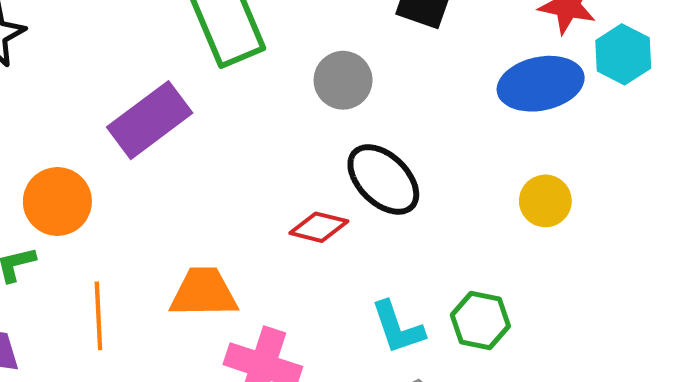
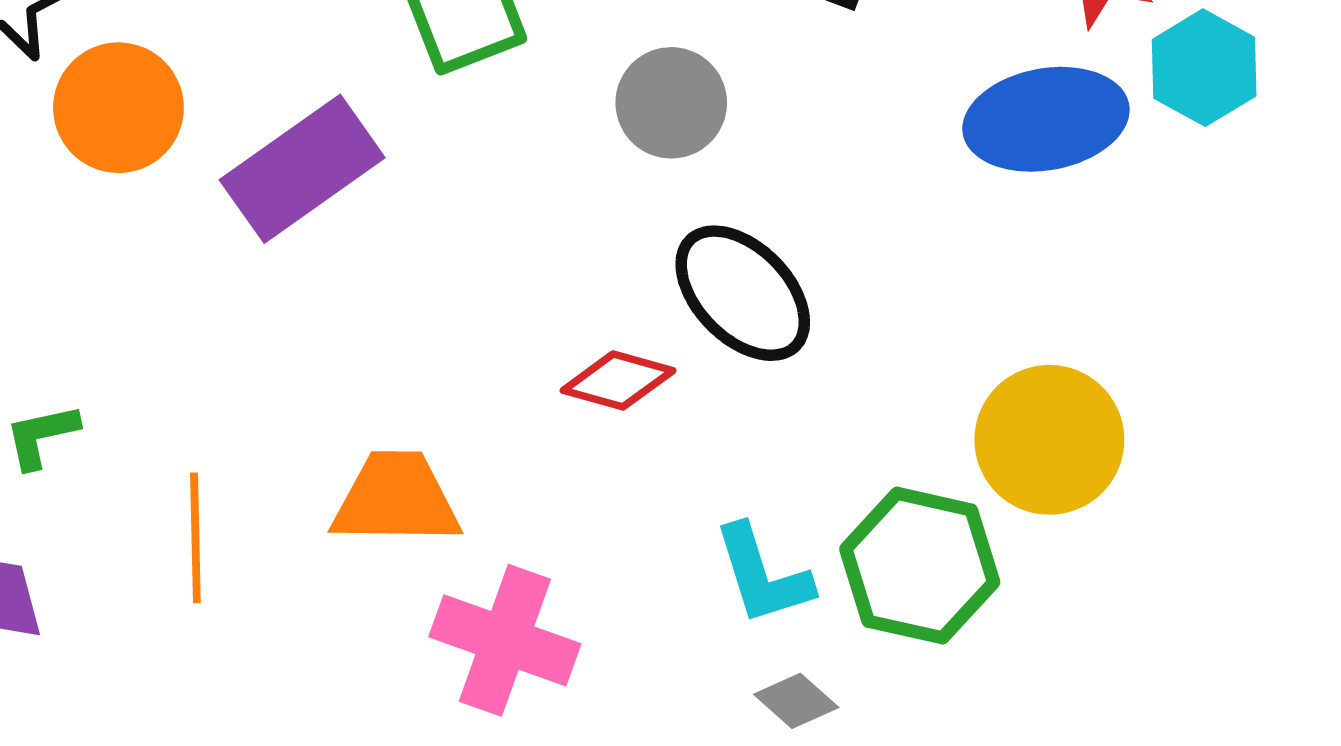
orange circle: (57, 201) -> (118, 108), moved
yellow circle: (545, 201) -> (1049, 440), moved, size x1.5
green hexagon: (480, 321) -> (920, 566), size x1.4

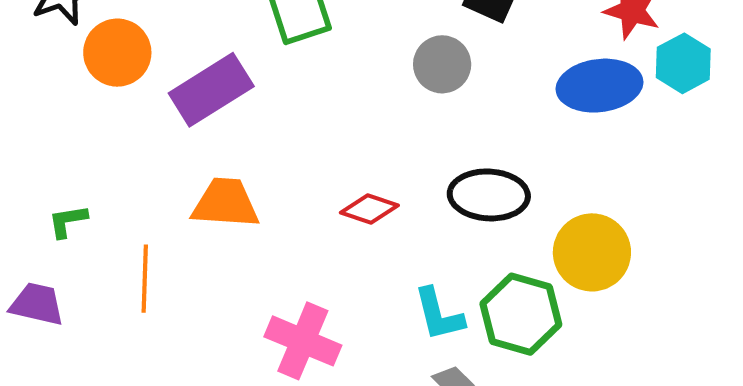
gray circle: (671, 103) -> (442, 64), moved
black ellipse: (743, 293) -> (489, 195), moved, turned -46
orange trapezoid: (396, 499) -> (225, 203), moved

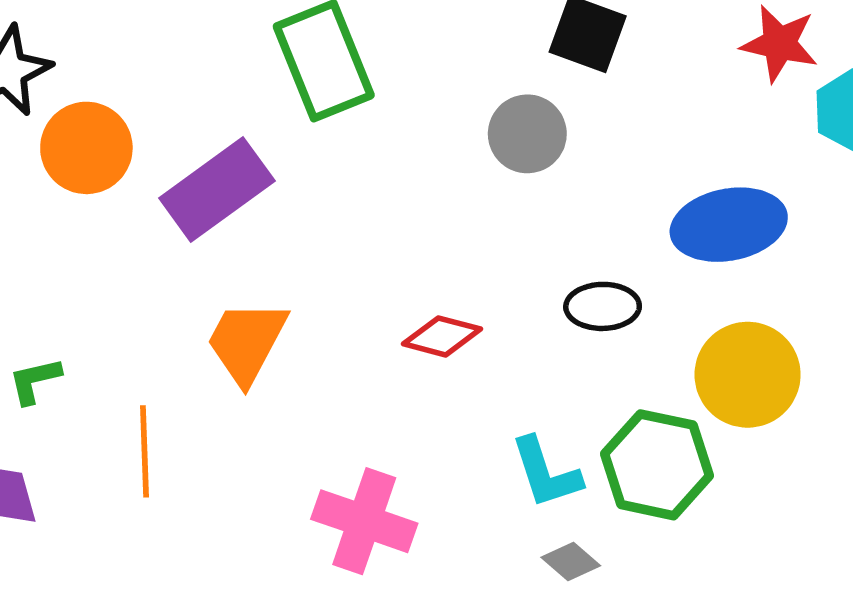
blue ellipse: (599, 86) -> (729, 225), moved
black ellipse: (489, 195) -> (603, 306), size x0.7
orange trapezoid: (225, 203) -> (247, 342), turned -62

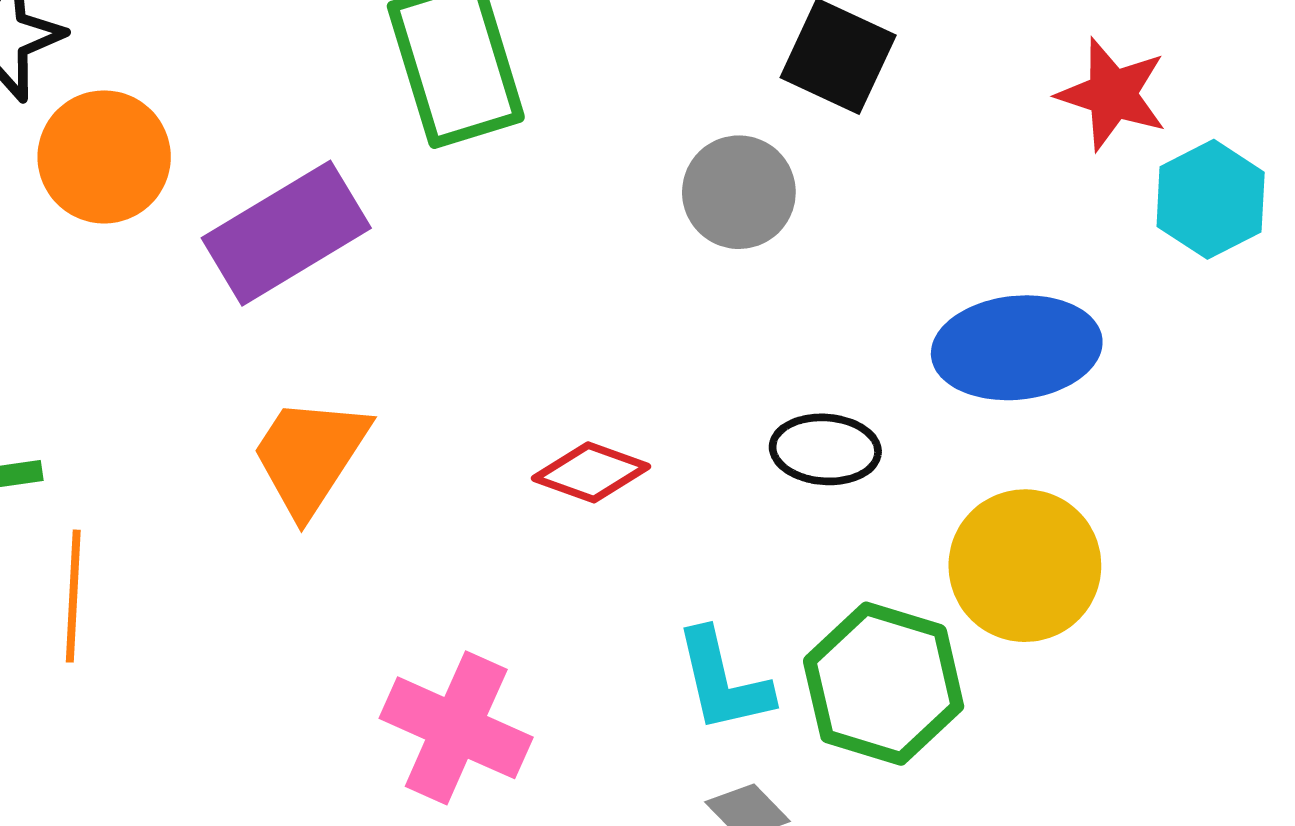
orange line: (145, 451) -> (73, 596), moved

